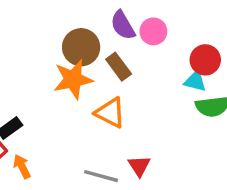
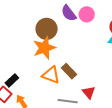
brown rectangle: (119, 67) -> (69, 71), moved
orange triangle: (110, 113) -> (51, 75), moved

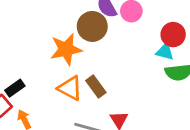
brown circle: (47, 29) -> (92, 26), moved

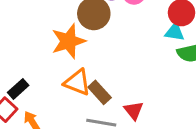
brown rectangle: (96, 86) -> (100, 92), moved

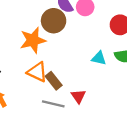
cyan triangle: (175, 32) -> (99, 58), moved

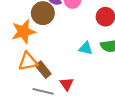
orange triangle: (37, 72) -> (28, 61), turned -36

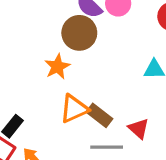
orange star: (23, 32) -> (57, 67), size x0.7

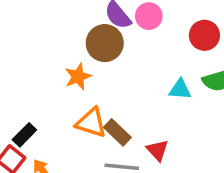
orange triangle: (74, 109) -> (91, 123), turned 36

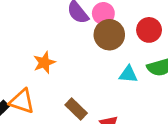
brown circle: (105, 43) -> (109, 35), moved
orange triangle: (91, 123) -> (22, 101), moved

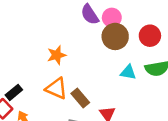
orange triangle: (22, 101) -> (56, 89), moved

